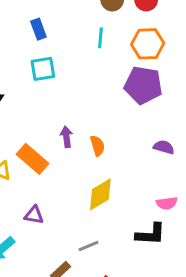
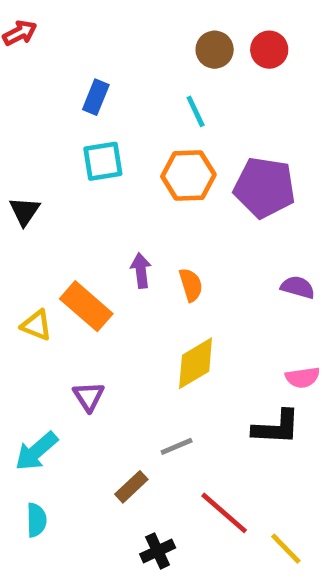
blue rectangle: (38, 29) -> (96, 97), turned 42
cyan line: (100, 38) -> (196, 111), turned -30
orange hexagon: (148, 44) -> (188, 176), moved
purple triangle: (34, 215) -> (89, 397), turned 48

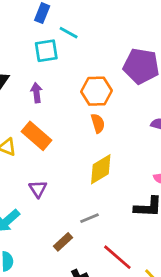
cyan line: (196, 111) -> (69, 33), moved, turned -36
orange hexagon: (188, 176) -> (96, 91), moved
purple arrow: (141, 271) -> (37, 93), moved

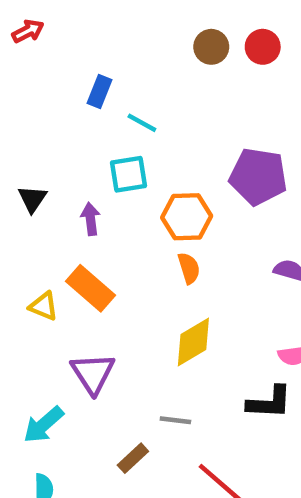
cyan square: (46, 51) -> (129, 174), moved
purple triangle: (38, 189) -> (93, 373), size x1.5
gray line: (90, 218) -> (175, 420), turned 30

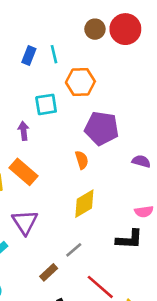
red circle: (263, 47) -> (125, 29), size x1.5
cyan line: (142, 123) -> (54, 54), moved, turned 48
purple pentagon: (258, 176) -> (102, 128), moved
orange hexagon: (187, 217) -> (80, 82), moved
gray line: (175, 420) -> (74, 250), turned -48

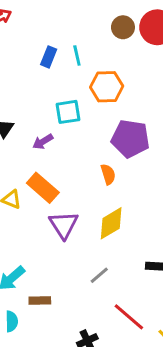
purple arrow: (24, 131) -> (43, 142), turned -114
purple triangle: (25, 222) -> (64, 225), moved
brown rectangle: (49, 272) -> (40, 301), moved, turned 42

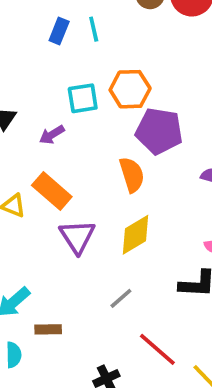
orange hexagon: (107, 87) -> (130, 89), moved
orange semicircle: (108, 174) -> (132, 175), size x1.4

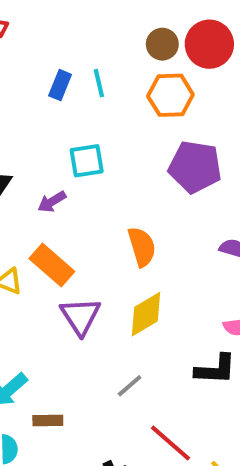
orange hexagon: (130, 89) -> (170, 95), moved
purple pentagon: (159, 131) -> (195, 167), moved

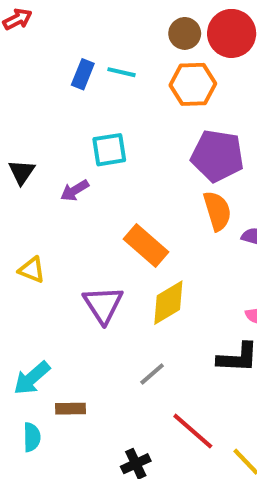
cyan line: (99, 83) -> (122, 72), turned -64
orange semicircle: (142, 247) -> (217, 211), moved
orange rectangle: (52, 265) -> (146, 246), moved

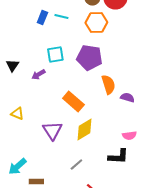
purple pentagon: (217, 156) -> (89, 58), moved

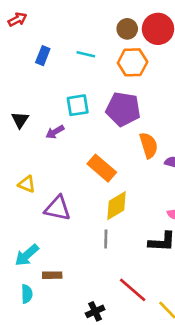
blue rectangle: (42, 18) -> (43, 56), moved
purple triangle: (52, 130) -> (58, 208), moved, turned -45
gray line: (76, 164) -> (106, 239), moved, turned -48

